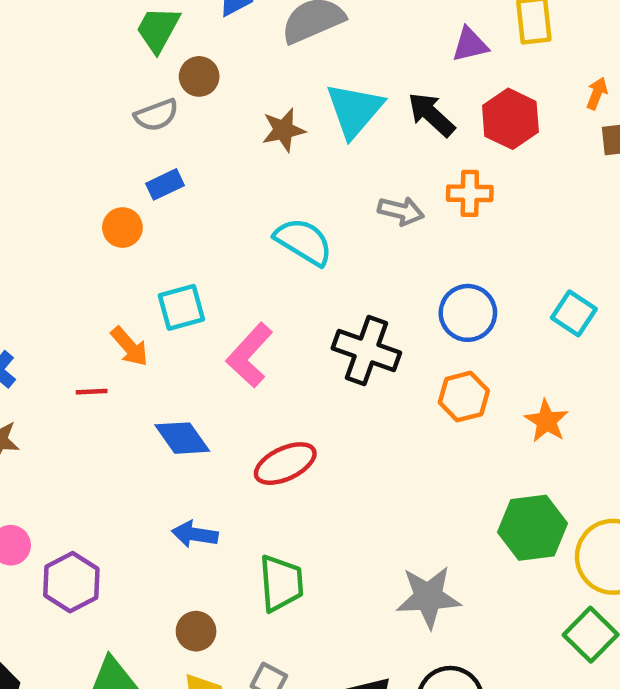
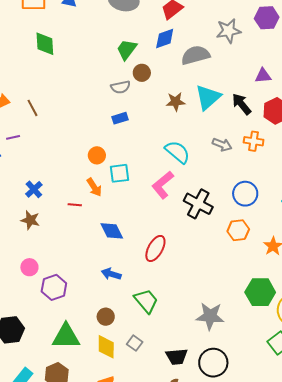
orange circle: (122, 228) -> (97, 155), moved
pink L-shape: (249, 355) -> (163, 185), moved
red ellipse: (285, 464) -> (155, 248), turned -44
green trapezoid: (281, 583) -> (146, 301), turned -44

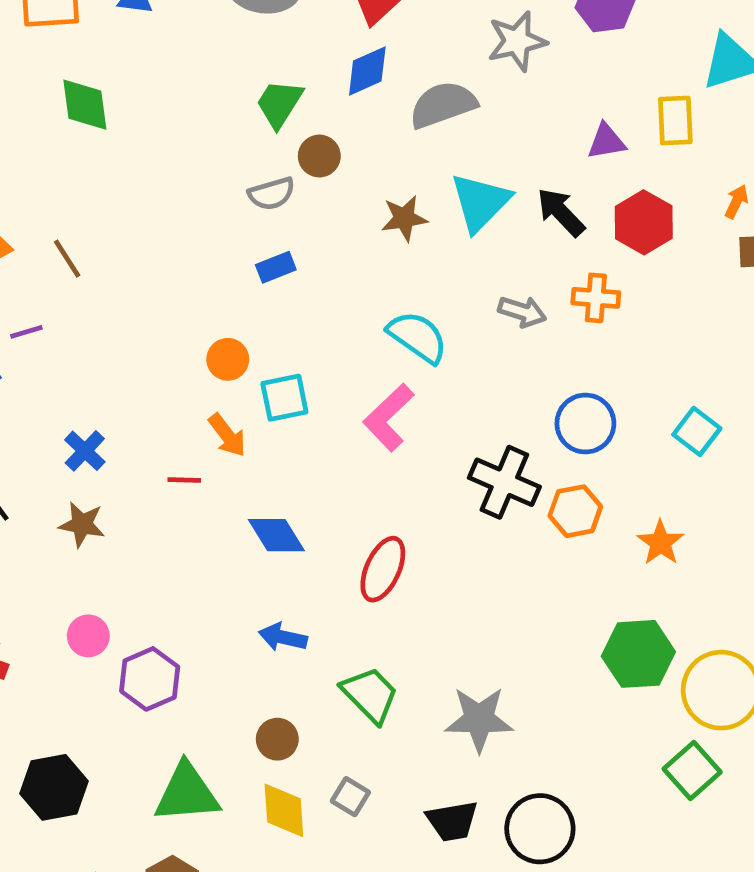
black cross: (198, 204) -> (504, 482), moved
gray star: (210, 316) -> (479, 719), moved

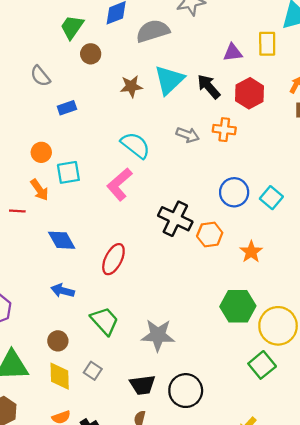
gray semicircle: (272, 194) -> (40, 76), moved, turned 65
blue circle: (585, 424) -> (234, 192), moved

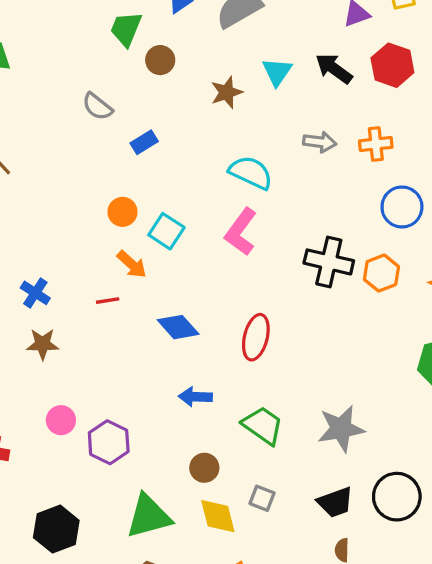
cyan triangle: (169, 80) -> (277, 72), size x0.7
orange cross: (224, 130) -> (376, 144), moved
cyan square: (68, 172) -> (166, 231), turned -35

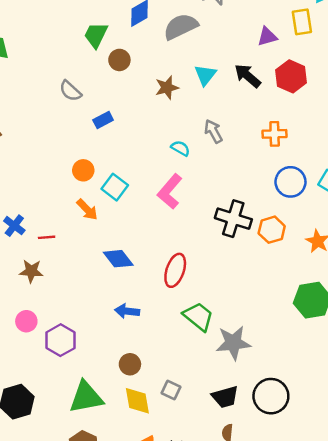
gray arrow: (320, 142) -> (213, 131), moved, turned -130
cyan semicircle: (251, 173) -> (180, 148), size x0.6
red line: (108, 301) -> (47, 237), moved
brown star: (43, 344) -> (31, 271), moved
green trapezoid: (263, 425) -> (198, 316), moved

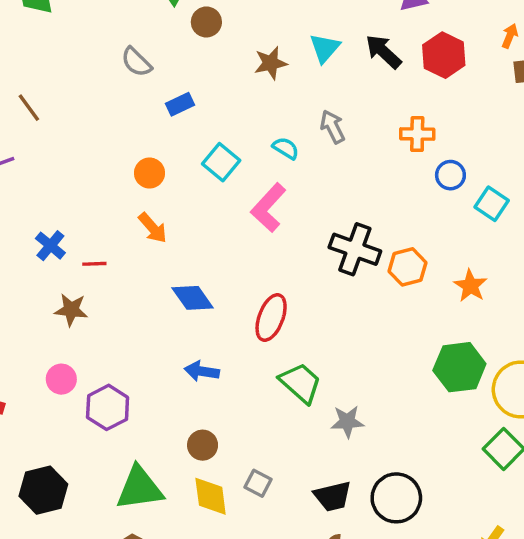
blue circle: (290, 182) -> (450, 175), moved, size x0.7
cyan square: (115, 187) -> (221, 162), moved
gray star: (233, 343) -> (347, 422), size x0.7

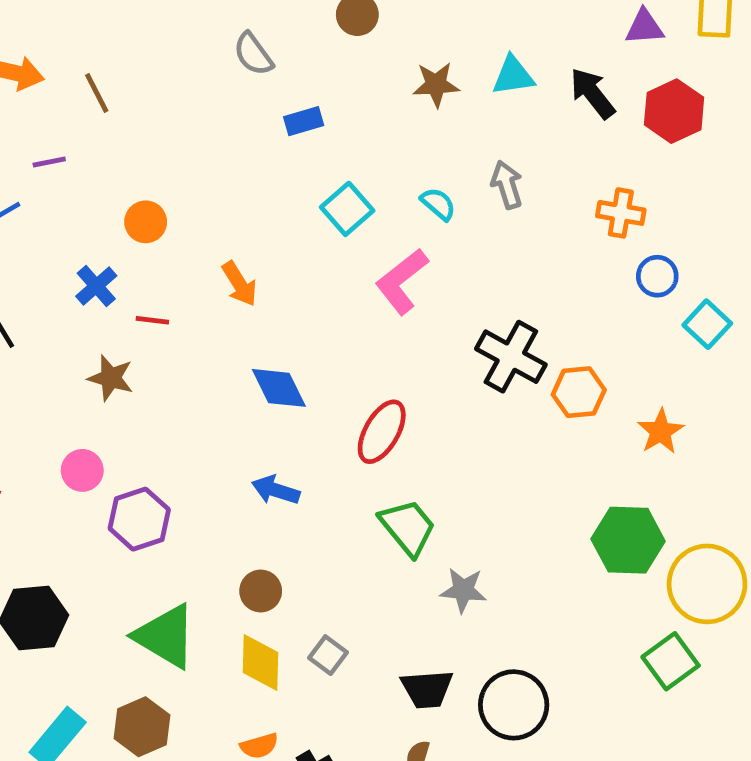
cyan triangle: (325, 48) -> (513, 76), turned 32
orange circle: (150, 173) -> (146, 222), moved
green triangle: (140, 488) -> (165, 636), turned 30

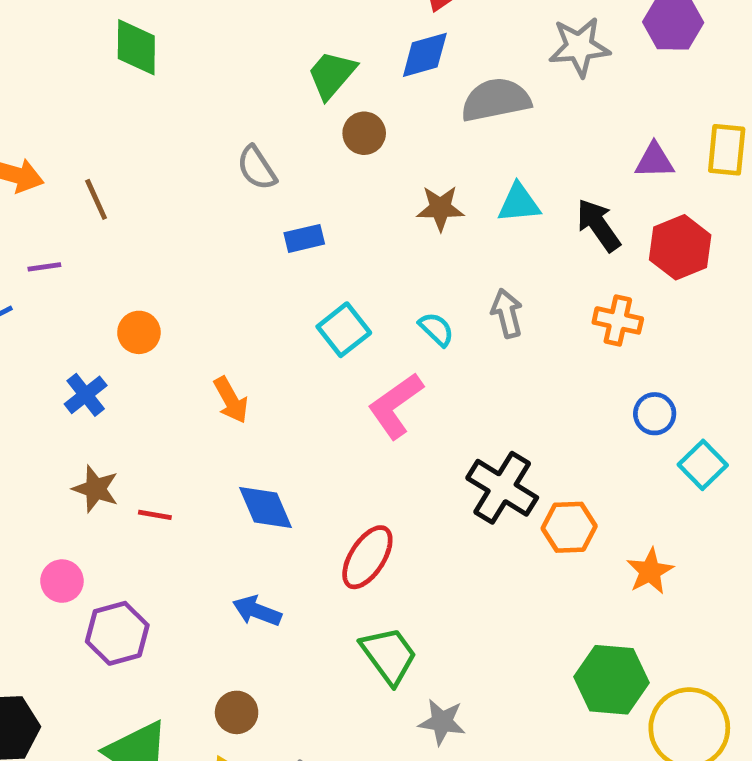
orange cross: (621, 213) -> (618, 320), moved
red line: (152, 320) -> (155, 515), moved

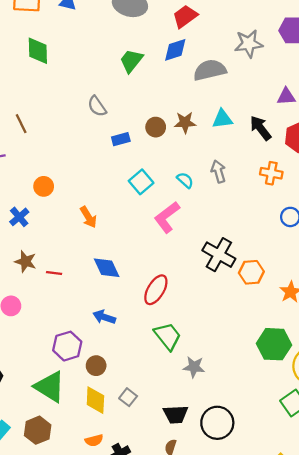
brown circle: (364, 133) -> (156, 127), moved
purple hexagon: (117, 633) -> (67, 346), moved

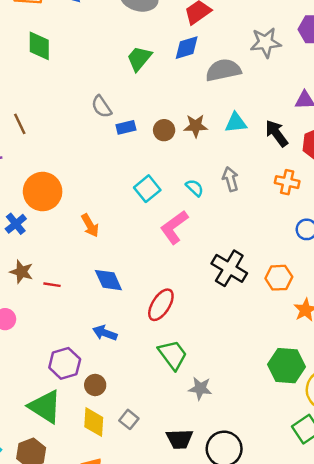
blue rectangle: (121, 139) -> (126, 127), moved
orange circle: (44, 186) -> (43, 192), size x1.8
orange hexagon: (251, 272) -> (279, 278), moved

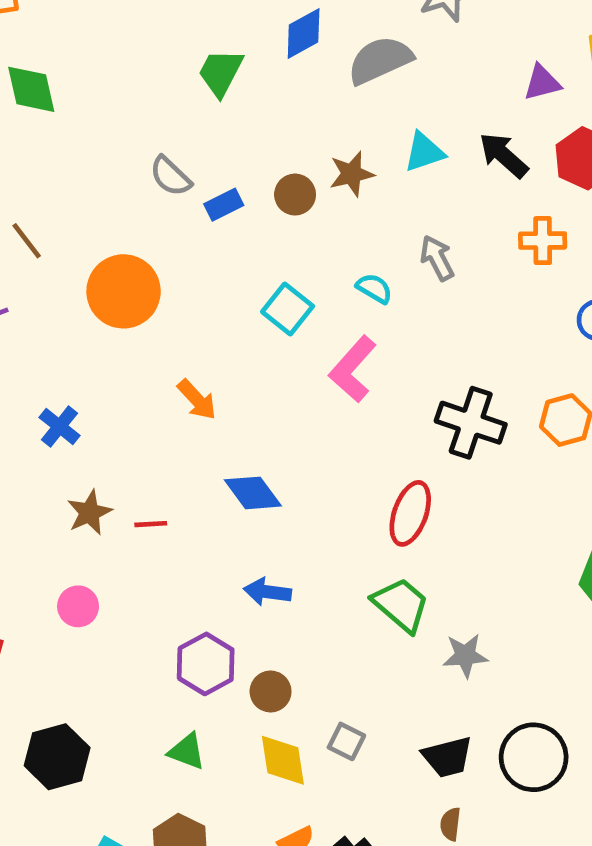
orange circle: (43, 192) -> (124, 291), moved
brown star: (22, 272) -> (89, 513), turned -30
red ellipse: (161, 305) -> (410, 513), moved
green triangle: (45, 407) -> (187, 751), size x0.6

